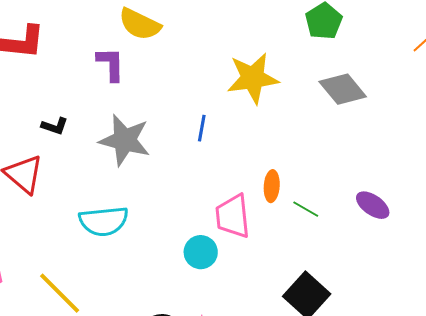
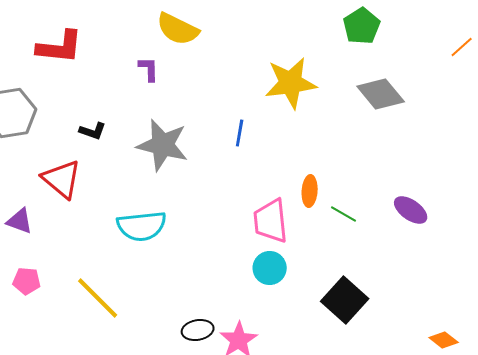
purple L-shape: (111, 64) -> (149, 69), size x0.7
cyan circle: (201, 252) -> (270, 268), moved

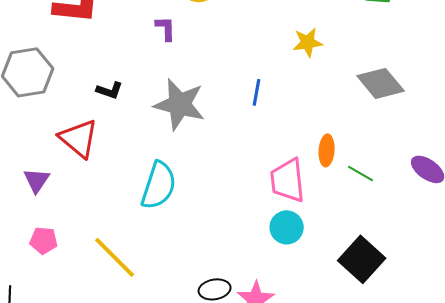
yellow star: (291, 83) -> (308, 42), size x0.6
gray diamond: (381, 94) -> (381, 83), moved
purple triangle: (20, 221) -> (37, 180), turned 44
cyan semicircle: (142, 226) -> (159, 185), turned -66

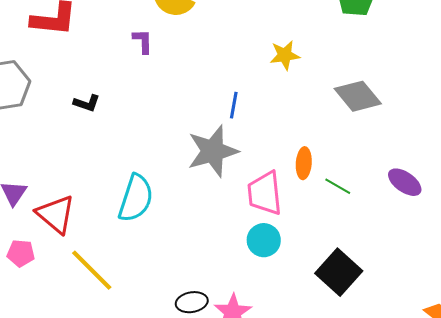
gray star: (180, 104) -> (213, 151), moved, turned -30
red triangle: (79, 138) -> (56, 214), moved

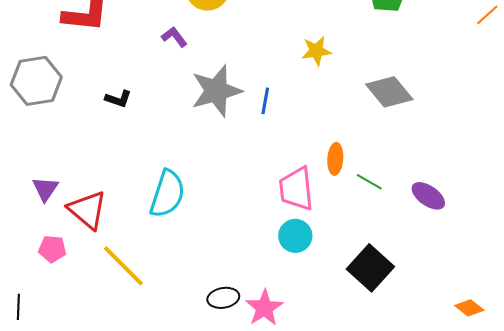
purple L-shape: (143, 41) -> (174, 37), turned -36
gray star: (213, 151) -> (216, 91), moved
purple ellipse: (405, 182) -> (428, 196), moved

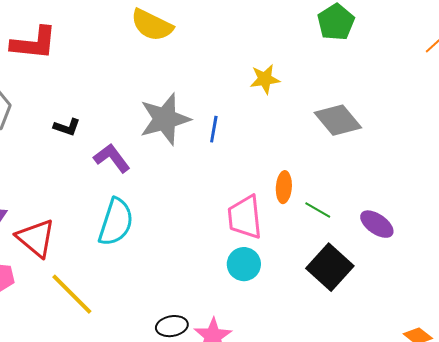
purple L-shape: (174, 37) -> (112, 158), moved, size x1.4
black square: (370, 268) -> (330, 267), moved

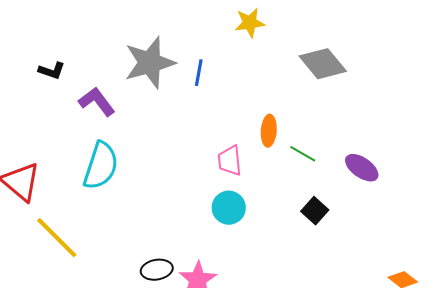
pink trapezoid: (245, 217) -> (230, 161), size x0.7
black square: (330, 267) -> (315, 211), size x0.6

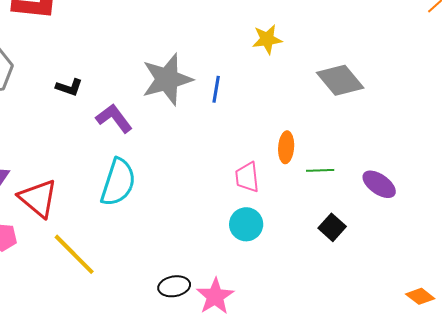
green line: (303, 154) -> (320, 170), turned -32

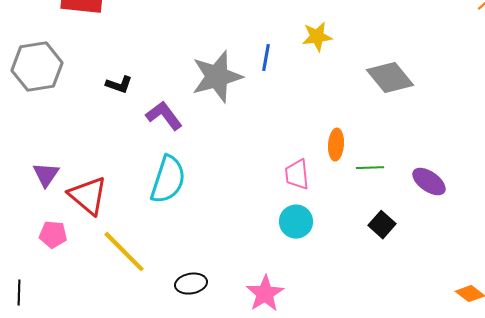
blue line: (216, 89) -> (266, 58), moved
black ellipse: (174, 286) -> (191, 284), moved

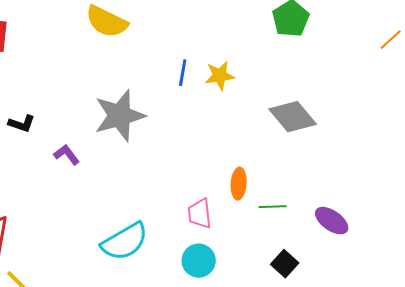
blue line: (266, 58) -> (183, 73), moved
purple L-shape: (164, 116) -> (67, 155), size x0.7
cyan semicircle: (168, 180) -> (125, 242), moved, turned 42

